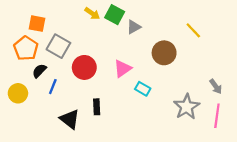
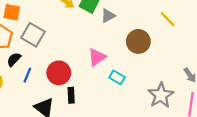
red circle: (84, 67) -> (59, 73), moved

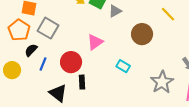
pink triangle: (97, 57) -> (95, 42), moved

